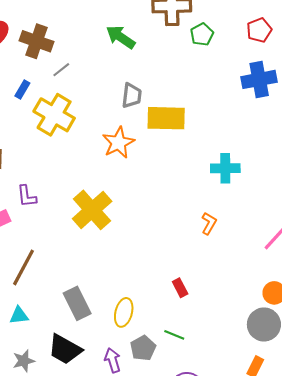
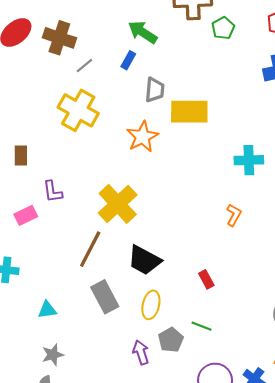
blue rectangle: (22, 90) -> (128, 60), moved
brown line: (24, 267) -> (90, 249), moved
black trapezoid: (65, 349) -> (144, 260), moved

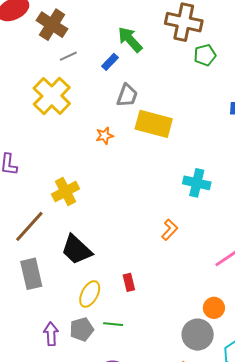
orange star: (142, 137) -> (105, 136), size x0.6
yellow cross: (118, 204) -> (66, 191), size x0.7
yellow ellipse: (151, 305) -> (90, 294), moved
green line: (201, 326) -> (113, 324), turned -30

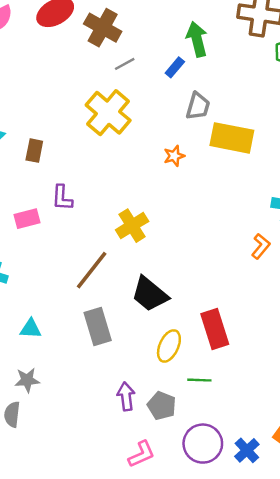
green arrow: (130, 40) -> (197, 39), turned 32
orange L-shape: (170, 230) -> (261, 246), moved
red rectangle: (129, 282) -> (215, 329), size x1.8
gray pentagon: (82, 329) -> (162, 406), moved, turned -30

